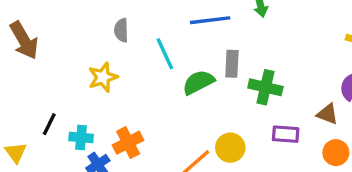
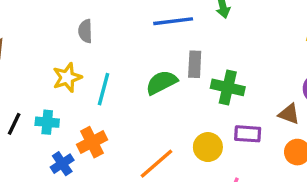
cyan line: (165, 54) -> (104, 89), moved, turned 40
cyan cross: (81, 138) -> (47, 122), moved
yellow circle: (230, 148) -> (208, 147), moved

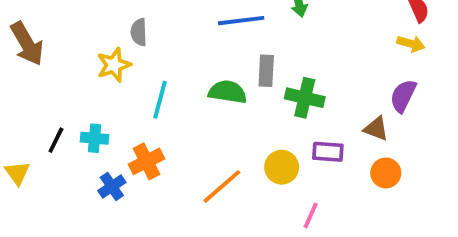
yellow star: (67, 78) -> (114, 65), moved
green semicircle: (162, 82) -> (228, 92), turned 36

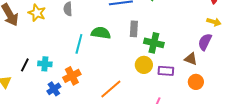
yellow arrow: (411, 44) -> (214, 22), moved
yellow star: (114, 65) -> (37, 13), moved, turned -30
green semicircle: (228, 92) -> (101, 33), moved
yellow circle: (282, 167) -> (144, 65), moved

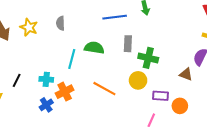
cyan cross: (45, 64) -> (46, 79), moved
purple rectangle: (166, 71) -> (160, 96), moved
orange circle: (196, 82) -> (180, 106), moved
orange line: (111, 89) -> (104, 89), moved, turned 70

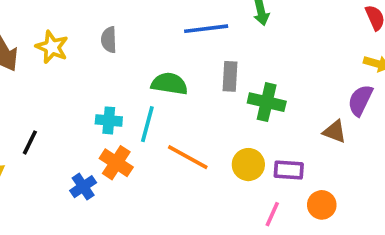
cyan line: (72, 59) -> (147, 124), moved
cyan cross: (46, 79) -> (109, 120), moved
yellow circle: (138, 80) -> (248, 165), moved
orange cross: (65, 92) -> (116, 163), turned -30
orange circle: (180, 106) -> (322, 205), moved

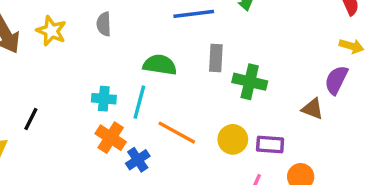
blue cross: (83, 187) -> (138, 160), moved

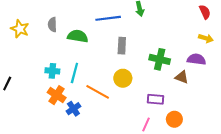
green semicircle: (160, 65) -> (78, 36), moved
purple semicircle: (336, 80) -> (196, 59), turned 72
green cross: (250, 82) -> (160, 59), moved
yellow circle: (233, 139) -> (123, 78), moved

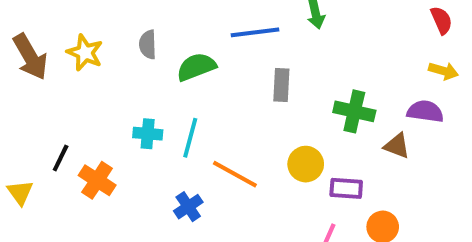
green semicircle: (78, 36) -> (196, 67), turned -30
yellow circle: (123, 78) -> (306, 164), moved
orange cross: (57, 95) -> (97, 180), moved

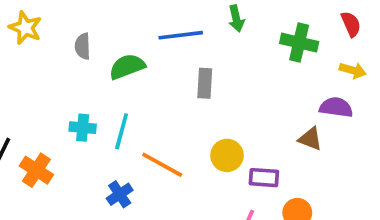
yellow star: (85, 53) -> (25, 28), moved
green cross: (354, 111) -> (299, 43), moved

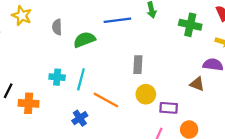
gray rectangle: (205, 83) -> (138, 65), moved
orange cross: (36, 170) -> (29, 103), turned -30

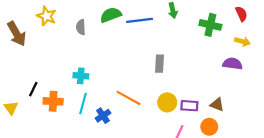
green semicircle: (84, 40) -> (111, 15), moved
cyan line: (81, 79) -> (83, 104), moved
brown triangle: (197, 84) -> (217, 105), moved
yellow circle: (146, 94) -> (167, 102), moved

